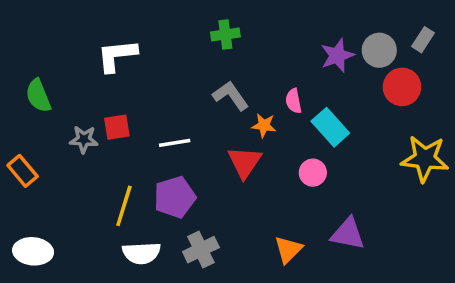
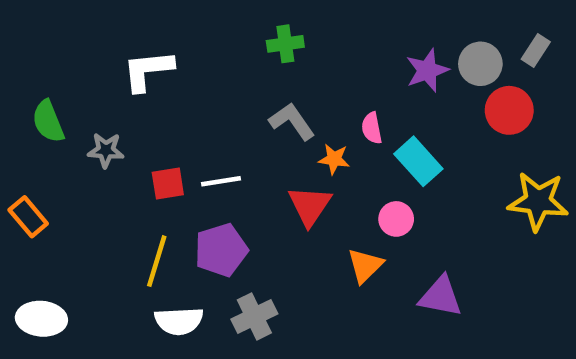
red square: (117, 127) -> (168, 183), moved
gray star: (84, 139) -> (106, 150), moved
orange triangle: (288, 250) -> (365, 266), moved

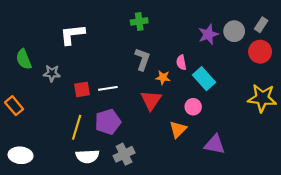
red circle: (509, 110) -> (260, 52), moved
gray L-shape: (292, 121) -> (142, 59), turned 55

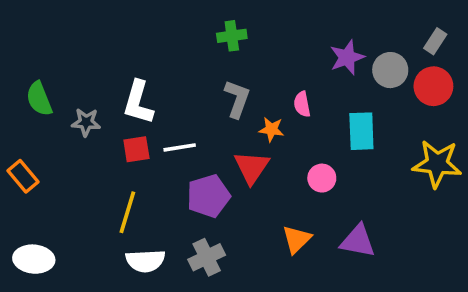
gray circle: (234, 31) -> (390, 70), moved
white L-shape: (72, 34) -> (138, 102), moved, turned -68
cyan rectangle: (204, 79) -> (361, 131), moved, turned 40
purple pentagon: (108, 122) -> (208, 196), moved
orange triangle: (178, 129) -> (297, 239), moved

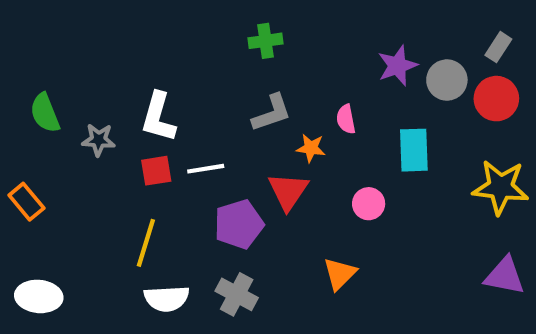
gray L-shape: (237, 99) -> (272, 113), turned 51
purple triangle: (358, 241) -> (505, 276), moved
gray cross: (207, 257) -> (237, 294), turned -36

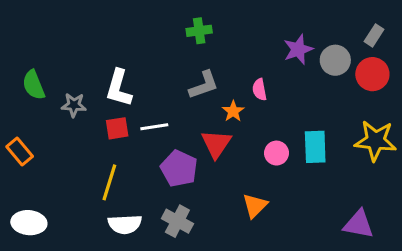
orange star: (311, 148) -> (233, 111), turned 30
cyan rectangle: (414, 150) -> (315, 147), moved
purple pentagon: (239, 224) -> (179, 169), turned -30
purple triangle: (505, 276) -> (358, 224), moved

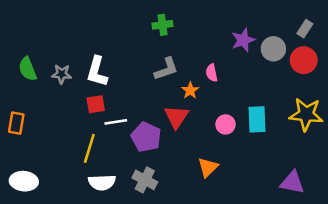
gray star: (74, 105) -> (62, 74), moved
white line: (154, 127) -> (116, 122), moved
orange rectangle: (20, 151) -> (16, 123), turned 50

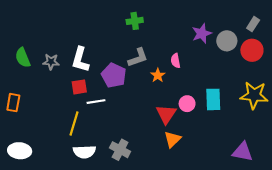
red triangle: (176, 117) -> (166, 114), moved
purple pentagon: (146, 137) -> (114, 75), moved

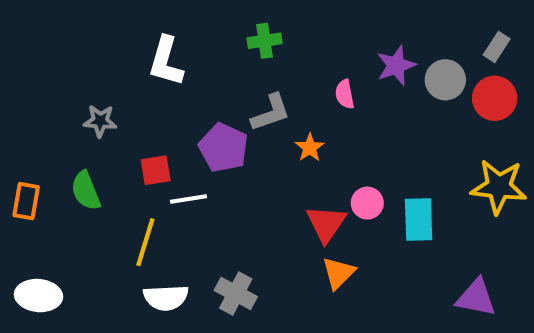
green semicircle: (23, 58) -> (86, 191), moved
white L-shape: (80, 60) -> (166, 61), moved
pink semicircle: (176, 61) -> (345, 94), moved
cyan rectangle: (213, 99) -> (419, 220), moved

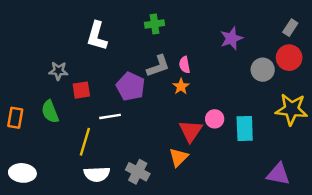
gray circle: (445, 80) -> (263, 70), moved
pink semicircle: (345, 94) -> (185, 65), moved
red square: (156, 170) -> (81, 90), moved
orange triangle: (338, 273) -> (179, 157), moved

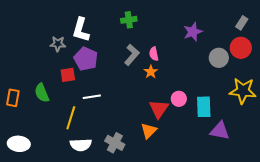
gray L-shape: (158, 66) -> (132, 55), turned -30
gray star: (58, 71) -> (58, 44), moved
purple pentagon: (131, 86) -> (86, 59), moved
purple triangle: (278, 174) -> (220, 131), moved

